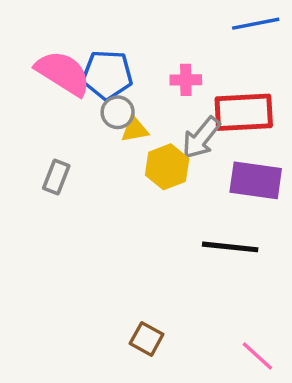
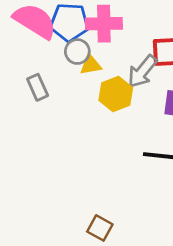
pink cross: (186, 80) -> (104, 24), moved, size x1.5
gray rectangle: (56, 177) -> (38, 87), moved, turned -45

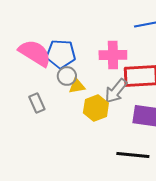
pink cross: (104, 24) -> (113, 55), moved

